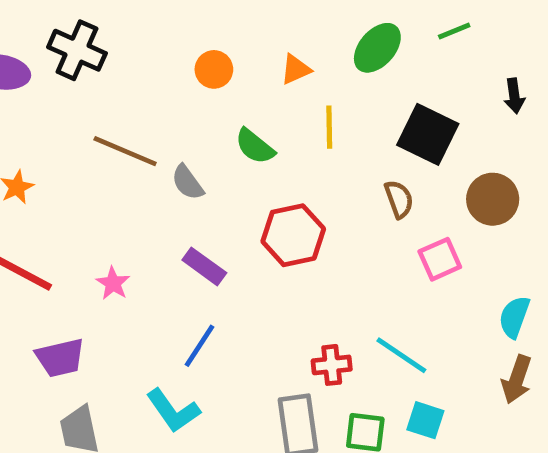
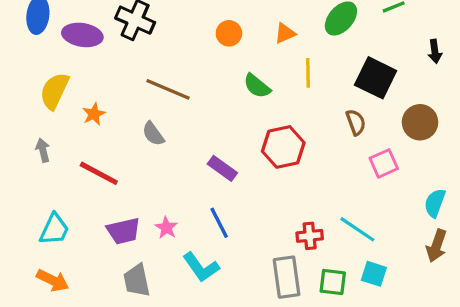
gray semicircle: (188, 182) -> (153, 134), moved
pink star: (113, 283) -> (166, 228), moved
blue line: (200, 346) -> (219, 223), turned -60

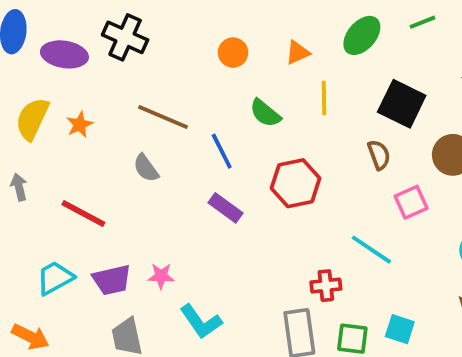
orange star: (94, 114) -> (80, 125), moved
blue line: (219, 223) -> (222, 151), moved
pink star: (166, 228) -> (161, 276), turned -30
cyan trapezoid: (54, 229) -> (55, 278), moved, turned -144
cyan line: (357, 229) -> (371, 250), moved

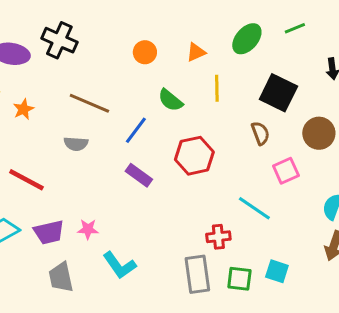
blue line: (222, 151) -> (136, 130), turned 64
gray semicircle: (146, 168) -> (76, 144), turned -50

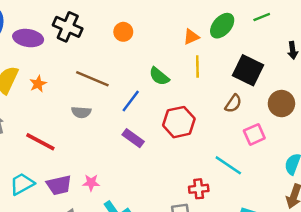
orange circle: (145, 52) -> (123, 32), moved
orange triangle: (196, 52) -> (191, 37), moved
brown semicircle: (260, 133) -> (233, 104), turned 54

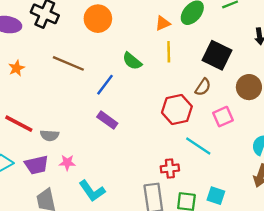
orange circle: (123, 32) -> (98, 19), size x1.5
gray semicircle: (81, 112) -> (50, 135), moved
red hexagon: (179, 122) -> (177, 109), moved

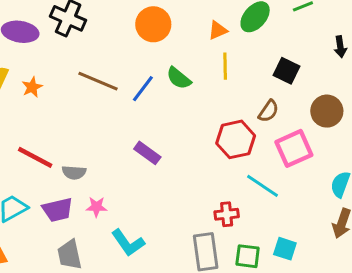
orange circle: (98, 19) -> (153, 24), moved
black square: (217, 55) -> (286, 71), size x0.7
blue line: (105, 85) -> (143, 89), moved
pink square: (223, 117) -> (294, 148), size x1.4

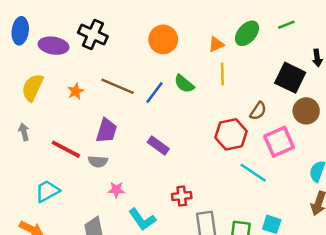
black square: (286, 71) -> (290, 78), moved, size x1.4
orange star: (32, 87) -> (76, 91), moved
purple trapezoid: (58, 210) -> (106, 131), moved, turned -60
red cross: (227, 214) -> (182, 196), moved

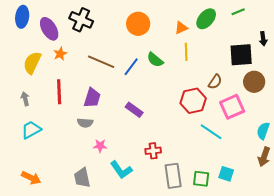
purple ellipse: (53, 46) -> (49, 29), turned 50
black square: (290, 78) -> (241, 55), turned -30
orange star: (76, 91) -> (60, 54), moved
red line: (66, 149) -> (59, 92), moved, turned 60
cyan trapezoid: (47, 191) -> (31, 130), moved

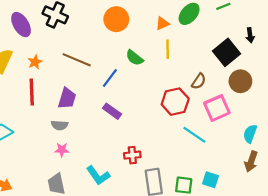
orange star: (60, 54) -> (35, 62), moved
black square: (241, 55) -> (227, 52), turned -35
blue line: (131, 67) -> (110, 78), moved
pink star: (100, 146) -> (62, 150), moved

